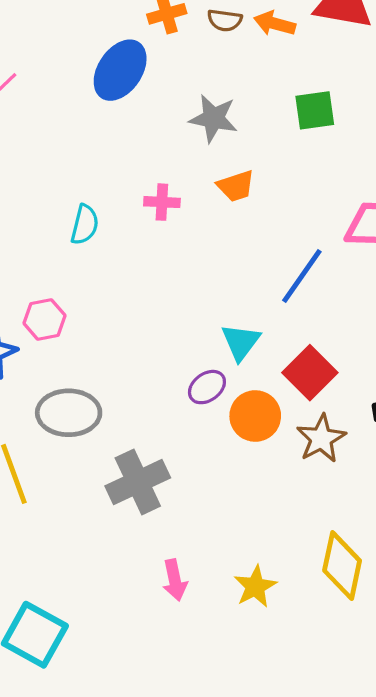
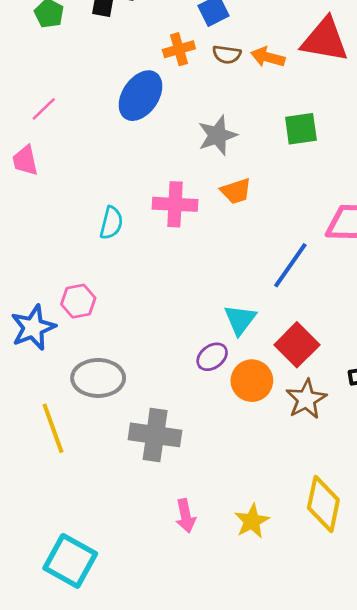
gray star: (213, 118) -> (217, 135), turned -30
pink cross: (162, 202) -> (175, 204), size x1.5
gray cross: (138, 482) -> (155, 435), turned 33

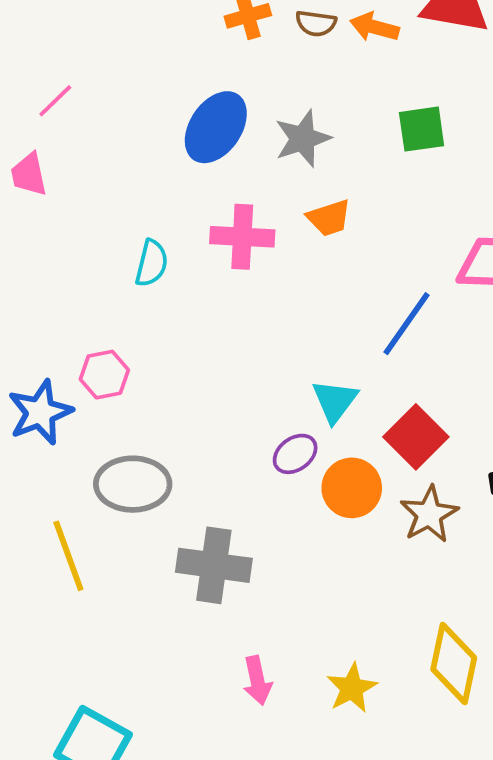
blue ellipse: (141, 96) -> (216, 127), moved

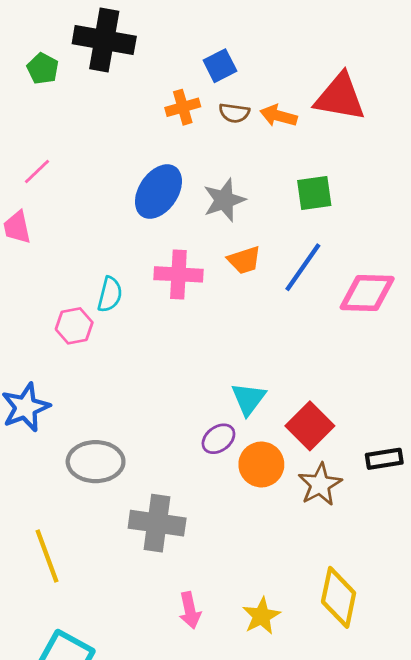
blue line: (406, 324) -> (303, 267), moved
pink hexagon: (104, 375) -> (74, 326), moved
yellow line: (68, 556) -> (47, 556), moved

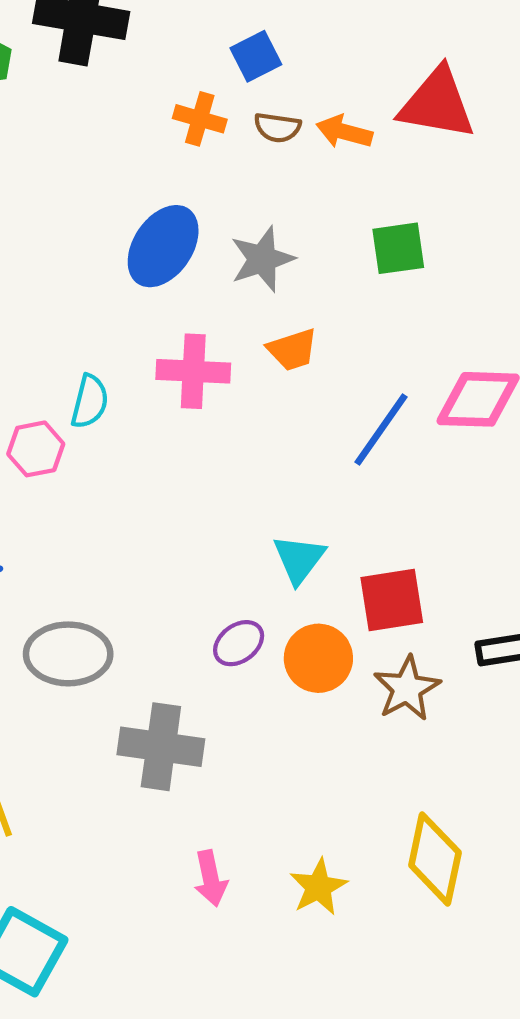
orange cross: (183, 107) -> (200, 119), turned 32
blue line: (303, 267) -> (381, 430), moved
red square: (310, 426) -> (392, 600), turned 36
purple ellipse: (218, 439) -> (239, 643), moved

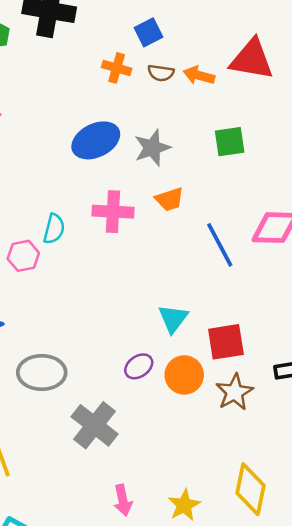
blue ellipse: (163, 246) -> (96, 140), turned 30
blue line: (381, 430) -> (220, 245), turned -63
gray cross: (161, 747) -> (95, 425), turned 30

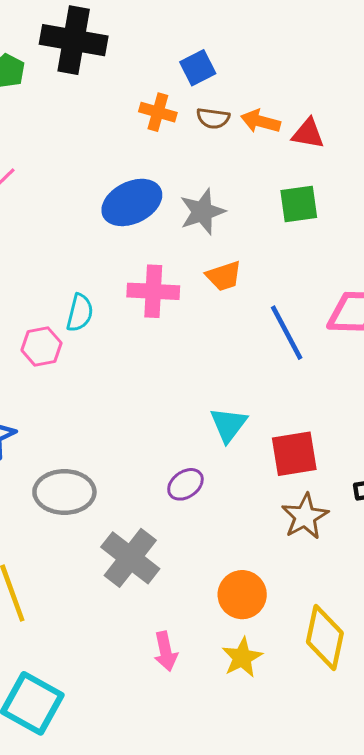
red triangle: (252, 59) -> (308, 134), moved, size x0.6
orange circle: (184, 375) -> (242, 595), moved

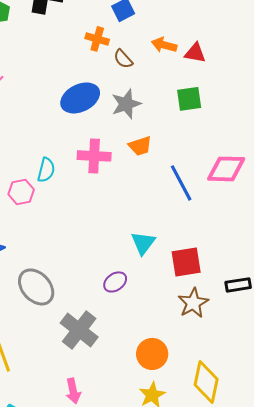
brown semicircle: (213, 118) -> (123, 59), moved, turned 40
gray ellipse: (64, 492) -> (36, 287), turned 48
pink arrow: (166, 651) -> (73, 391), moved

